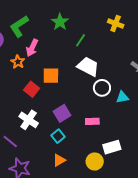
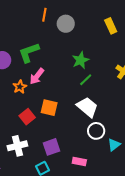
green star: (60, 22) -> (80, 60), moved
cyan triangle: (122, 97) -> (114, 145), turned -40
white cross: (29, 120) -> (17, 146), turned 30

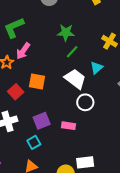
green star: (80, 60) -> (66, 33), turned 30
cyan triangle: (114, 145) -> (97, 68), moved
pink rectangle: (79, 162) -> (68, 126), moved

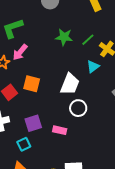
green line: (72, 52) -> (88, 40), moved
cyan triangle: (97, 68) -> (93, 66), moved
white trapezoid: (75, 79) -> (70, 84), turned 70

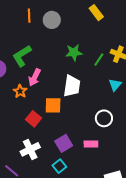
green line: (88, 40) -> (99, 60), moved
cyan triangle: (93, 66) -> (115, 85), moved
white trapezoid: (70, 84) -> (72, 86), moved

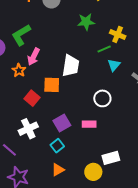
green star: (74, 52) -> (86, 22), moved
green line: (99, 60) -> (104, 49), moved, turned 32

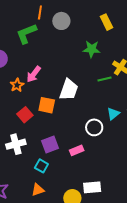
green L-shape: (21, 35) -> (26, 34), moved
cyan triangle: (114, 65) -> (113, 114), moved
pink rectangle: (89, 124) -> (77, 150), turned -32
cyan square: (57, 146) -> (41, 166), turned -32

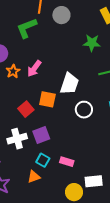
orange star: (17, 85) -> (13, 71), moved
white circle: (94, 127) -> (84, 110), moved
purple square: (50, 144) -> (41, 135), moved
pink rectangle: (77, 150) -> (67, 162), moved, turned 40
orange triangle: (38, 190) -> (34, 177), moved

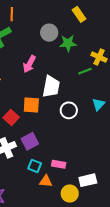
gray circle: (61, 15) -> (49, 33), moved
pink arrow: (34, 69) -> (29, 64), moved
orange triangle: (34, 177) -> (46, 181), moved, turned 32

